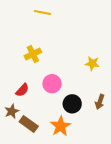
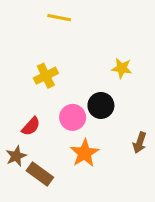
yellow star: (92, 64) -> (122, 68), moved
black circle: (72, 104) -> (101, 105), moved
orange star: (61, 126) -> (85, 153), moved

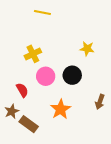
pink circle: (73, 117) -> (46, 76), moved
red semicircle: (31, 126) -> (22, 90), turned -72

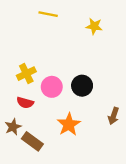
yellow star: (87, 49) -> (94, 26), moved
yellow cross: (33, 54) -> (26, 74), moved
red semicircle: (22, 90) -> (25, 103), turned 136

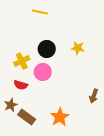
yellow star: (94, 26) -> (78, 48), moved
black circle: (82, 86) -> (47, 49), moved
orange star: (69, 124) -> (60, 117), moved

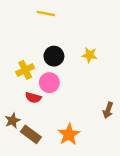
red semicircle: (21, 85) -> (33, 98), moved

